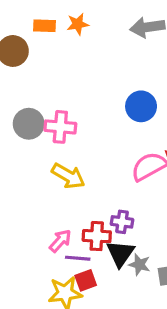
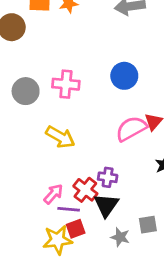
pink cross: (60, 127) -> (66, 84), moved
red cross: (97, 236) -> (85, 190), turned 35
gray star: (139, 265) -> (120, 237), moved

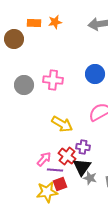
yellow arrow: (60, 137) -> (62, 124), moved
gray star: (120, 237) -> (90, 178), moved

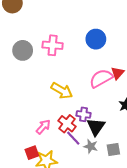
black triangle: (82, 167) -> (96, 127), moved
purple line: (55, 170) -> (73, 138), moved, turned 42
red square: (60, 184) -> (32, 153), moved

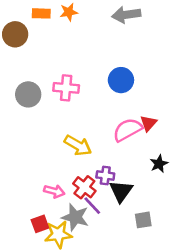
pink arrow: (43, 127) -> (54, 191), turned 63
gray star: (91, 146) -> (75, 217), moved, size x1.5

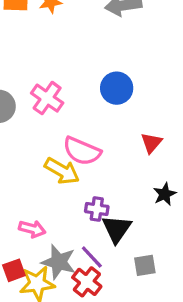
pink cross: (66, 88) -> (47, 98), turned 30
pink semicircle: (128, 130) -> (82, 151), moved, turned -128
red cross: (84, 187) -> (87, 282), moved
purple line: (92, 206) -> (92, 257), moved

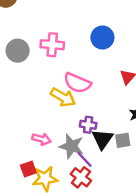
pink cross: (47, 98) -> (52, 45), turned -30
gray star: (59, 262) -> (71, 146), moved
gray square: (145, 265) -> (123, 140), moved

